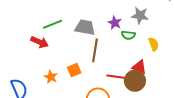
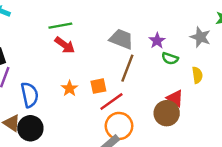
gray star: (140, 16) -> (200, 37), moved
green line: (52, 24) -> (60, 26), moved
red line: (117, 77) -> (111, 101), moved, turned -55

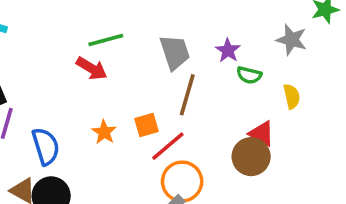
green line: (60, 26) -> (106, 40), moved
gray trapezoid: (121, 39) -> (175, 52), turned 55

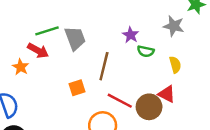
gray trapezoid: (175, 52) -> (75, 38), moved
orange star: (104, 132) -> (21, 67), moved
red triangle: (262, 134) -> (167, 94), moved
red line: (168, 146) -> (120, 101), moved, turned 70

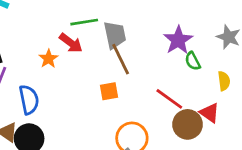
purple star: (131, 35) -> (178, 40), size x1.5
green semicircle: (146, 51) -> (193, 61), turned 42
brown line: (104, 66) -> (121, 59), moved, turned -48
red line: (120, 101) -> (169, 99), moved

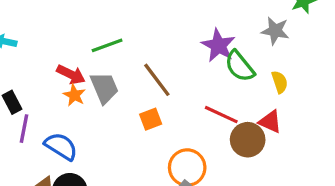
gray trapezoid: (115, 35) -> (104, 88), moved
red arrow: (71, 43) -> (71, 74), moved
green semicircle: (193, 61) -> (240, 66), size x1.5
blue semicircle: (29, 100) -> (61, 146), turned -36

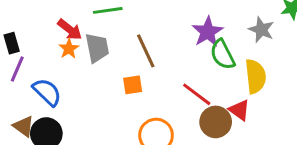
yellow semicircle: (280, 82) -> (255, 76), size x1.6

